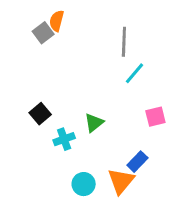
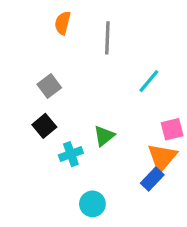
gray square: (43, 33) -> (49, 86), moved
gray line: (124, 42) -> (107, 38), moved
orange triangle: (121, 181) -> (162, 157), moved

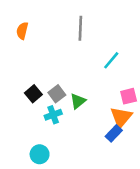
orange semicircle: (63, 23) -> (22, 31), moved
gray square: (49, 86) -> (57, 94), moved
cyan circle: (92, 204) -> (40, 154), moved

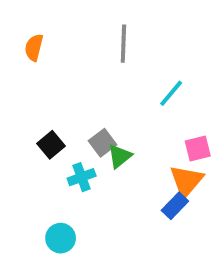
gray square: (57, 94) -> (102, 143), moved

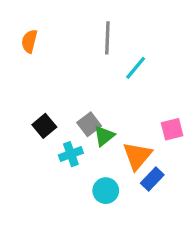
cyan line: (171, 93) -> (136, 68), moved
orange triangle: (186, 181) -> (137, 156), moved
cyan circle: (61, 238) -> (106, 191), moved

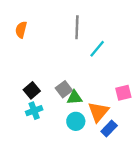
green triangle: (104, 136) -> (75, 98), turned 35
cyan cross: (71, 154) -> (34, 111), moved
cyan circle: (106, 191) -> (76, 121), moved

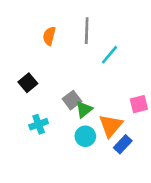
orange semicircle: (21, 30) -> (49, 36), moved
black square: (32, 90) -> (28, 83), moved
green triangle: (75, 98) -> (84, 109), turned -35

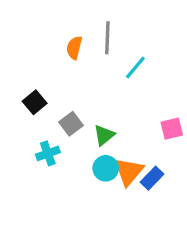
orange semicircle: (49, 36) -> (74, 48), moved
gray square: (72, 100) -> (71, 124), moved
orange triangle: (111, 126) -> (129, 172), moved

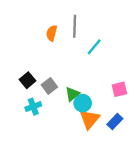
black square: (35, 102) -> (28, 80), moved
cyan circle: (106, 168) -> (83, 103), moved
blue rectangle: (152, 178) -> (115, 122), moved

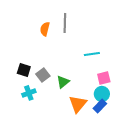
cyan line: (94, 47) -> (92, 54), moved, turned 42
black square: (28, 80) -> (24, 70), turned -32
cyan circle: (83, 103) -> (102, 94), moved

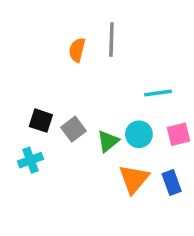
cyan cross: (29, 93) -> (30, 160), moved
cyan circle: (102, 94) -> (139, 134), moved
blue rectangle: (100, 106) -> (172, 182), turned -64

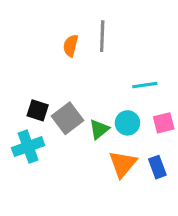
gray square: (74, 129) -> (68, 118), size x1.4
cyan cross: (30, 160) -> (28, 147), size x1.4

